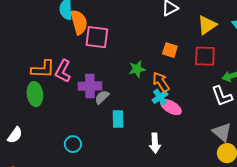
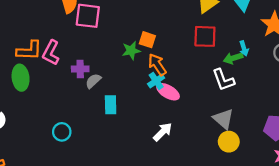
orange square: (170, 50) -> (147, 40), moved
purple cross: (90, 86) -> (80, 69), size x0.7
white arrow: (155, 143) -> (163, 132), moved, turned -132

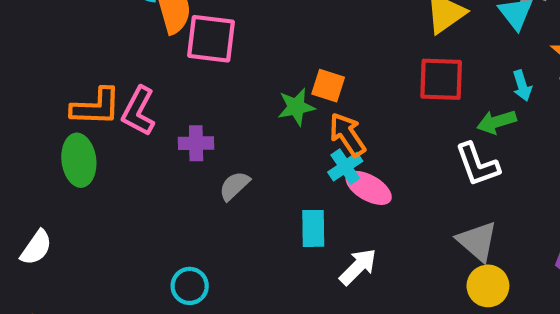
cyan arrow: (244, 48) -> (522, 86), moved
gray semicircle: (93, 81) -> (234, 186), moved
cyan rectangle: (111, 105) -> (313, 228), moved
cyan circle: (62, 132) -> (190, 286), moved

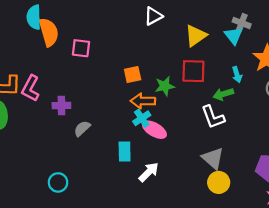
pink square: (211, 39) -> (81, 48), moved, size x0.7
orange square: (328, 86) -> (133, 75), turned -30
green star: (296, 107) -> (165, 86), moved
orange arrow: (347, 135) -> (143, 101), turned -55

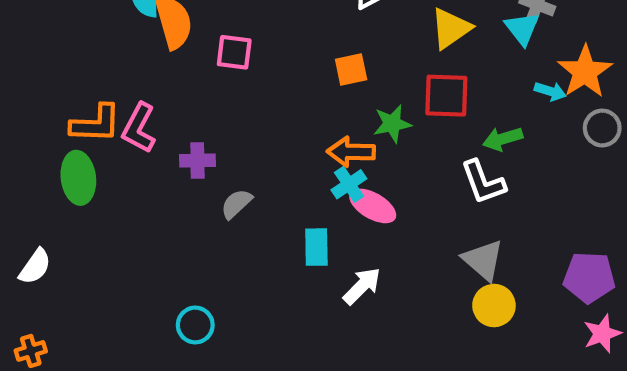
orange square: (133, 75) -> (351, 70), moved
cyan arrow: (237, 75) -> (550, 91), moved, turned -56
cyan circle: (58, 182) -> (195, 325), moved

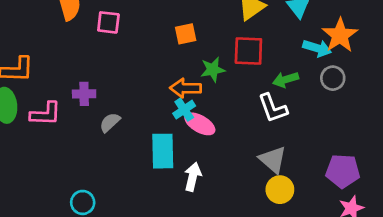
cyan arrow: (550, 91) -> (317, 48), size x1.4
pink L-shape: (139, 128) -> (46, 114), moved, turned -116
gray circle: (602, 128) -> (333, 78), moved
cyan rectangle: (316, 247) -> (163, 151), size x1.4
white arrow: (362, 286) -> (193, 177), turned -32

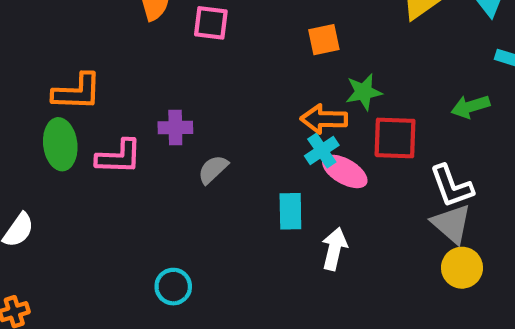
red square: (248, 51) -> (395, 138), moved
white L-shape: (273, 108) -> (452, 186), moved
cyan rectangle: (163, 151) -> (290, 211), size x0.7

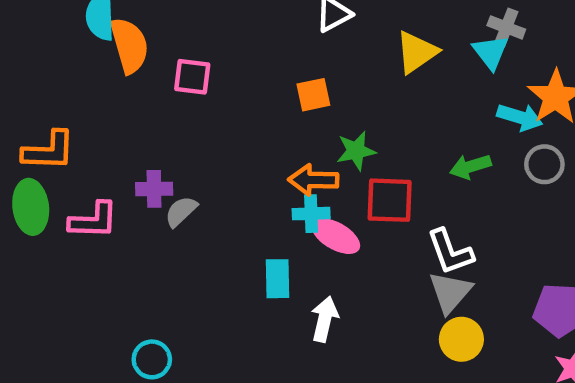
cyan cross: (322, 151) -> (311, 214), turned 32
gray semicircle: (213, 169) -> (181, 211), moved
gray triangle: (452, 224) -> (450, 292), turned 30

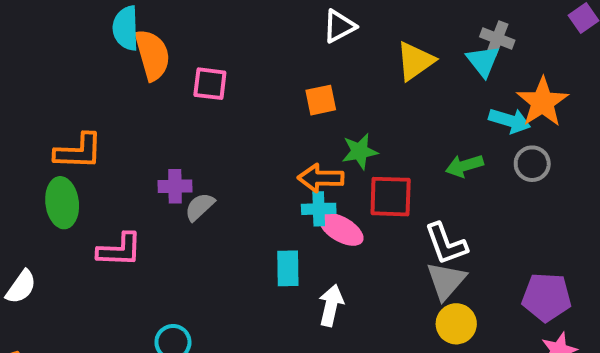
pink L-shape: (93, 220) -> (120, 250), moved

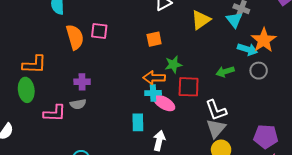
orange semicircle: (152, 55) -> (75, 37), moved
gray semicircle: (200, 207) -> (78, 104), moved, turned -147

